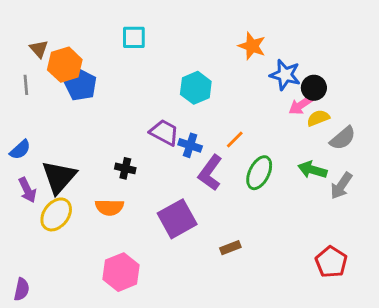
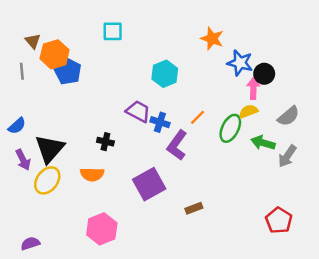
pink arrow: (301, 105) -> (253, 88), turned 125
yellow semicircle: (318, 118) -> (248, 111), moved
green ellipse: (259, 173) -> (230, 128), moved
purple semicircle: (22, 289) -> (30, 243), moved, turned -120

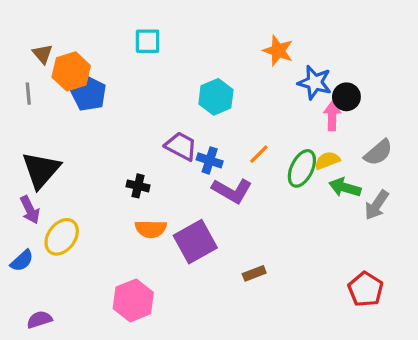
yellow semicircle: (248, 111) -> (327, 160), moved
blue semicircle: (17, 126) -> (22, 261), moved
purple L-shape: (177, 145) -> (232, 191), turned -96
black triangle: (50, 149) -> (41, 170), moved
orange semicircle: (92, 174) -> (151, 229), moved

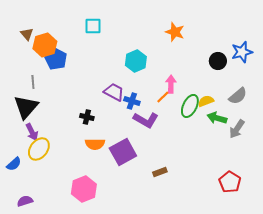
blue star: (315, 82) -> (242, 52), moved, turned -30
gray line: (28, 94) -> (33, 82), moved
pink arrow: (332, 116) -> (171, 84), moved
purple arrow: (30, 210) -> (32, 132), moved

